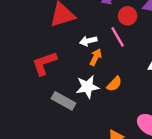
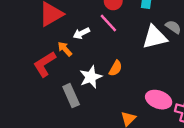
orange arrow: (96, 57) -> (65, 49), moved, turned -56
gray rectangle: (63, 101) -> (71, 96), turned 50

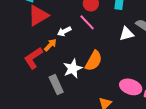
white triangle: (155, 37) -> (127, 34), size x0.7
orange arrow: (65, 49) -> (50, 45), turned 88
orange semicircle: (116, 68) -> (94, 61), size x1.5

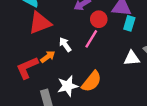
pink line: (87, 22) -> (91, 39), turned 66
white arrow: (64, 31) -> (65, 45), turned 72

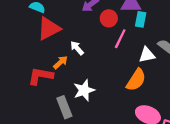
pink line: (91, 39) -> (120, 39), moved
red L-shape: (27, 68) -> (40, 76), turned 40
orange semicircle: (92, 81) -> (136, 80), moved

